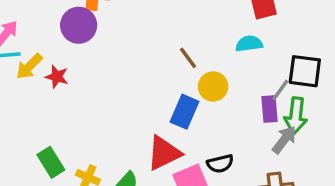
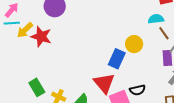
brown line: (188, 58) -> (164, 33), moved
red star: (57, 77) -> (41, 37), size x1.5
red triangle: (164, 153) -> (104, 83), turned -45

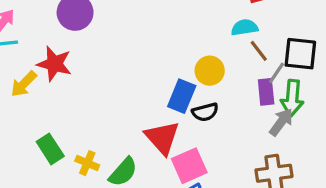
yellow arrow: (25, 30) -> (24, 84), moved
black semicircle: (137, 90) -> (205, 112), moved

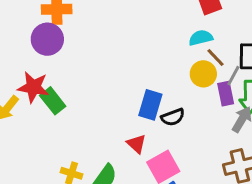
yellow circle: (210, 71) -> (203, 74), moved
red triangle: (162, 138) -> (136, 144), size x0.6
green rectangle: (50, 149) -> (53, 101), moved

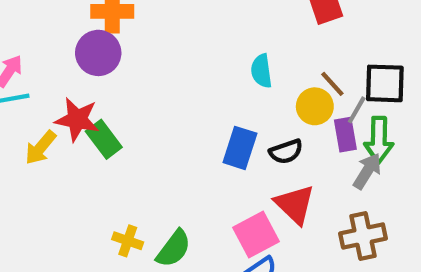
cyan semicircle: (201, 38) -> (261, 71), moved, turned -85
black semicircle: (173, 117) -> (286, 152), moved
red triangle: (136, 144) -> (295, 204), moved, size x1.5

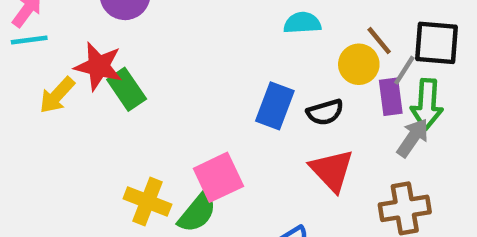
cyan semicircle: (261, 71) -> (302, 23), turned 92
pink square: (256, 235) -> (218, 177), moved
yellow cross: (128, 241) -> (147, 201), size x1.4

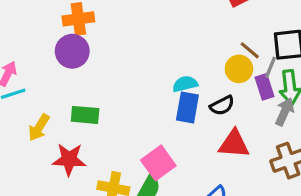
cyan semicircle: (302, 23) -> (185, 84), moved
red star: (98, 66) -> (69, 159), moved
green rectangle: (127, 89) -> (85, 115), turned -40
red triangle: (332, 170) -> (234, 144), turned -32

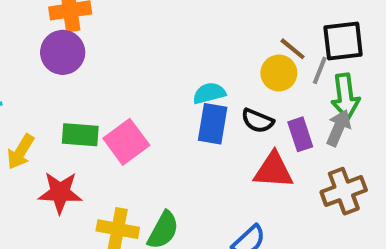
purple rectangle: (265, 87) -> (300, 134), moved
black semicircle: (222, 106) -> (258, 121), turned 50
pink square: (158, 163) -> (126, 142), moved

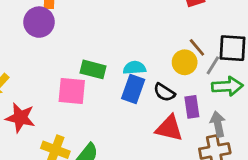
green arrow: (345, 96) -> (227, 86), turned -96
gray arrow: (339, 128) -> (218, 124), moved, turned -45
green rectangle: (80, 135) -> (93, 69), moved
pink square: (126, 142) -> (72, 91), turned 32

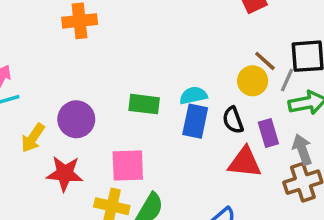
purple circle: (39, 22) -> (76, 119), moved
pink square: (72, 91) -> (128, 165), moved
black semicircle: (164, 92) -> (233, 120), turned 45

